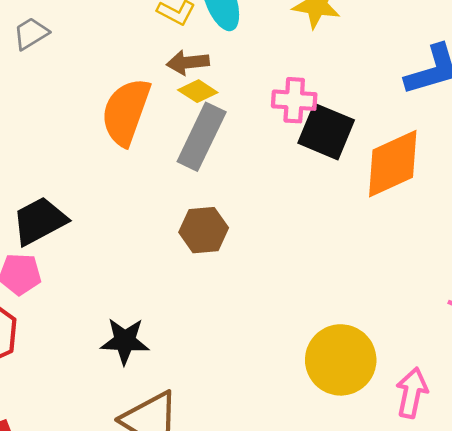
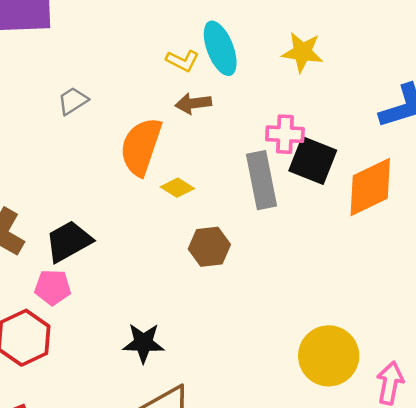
gray trapezoid: (31, 33) -> (73, 101), moved
yellow diamond: (198, 91) -> (177, 188), moved
gray rectangle: (202, 137) -> (262, 180), moved, turned -36

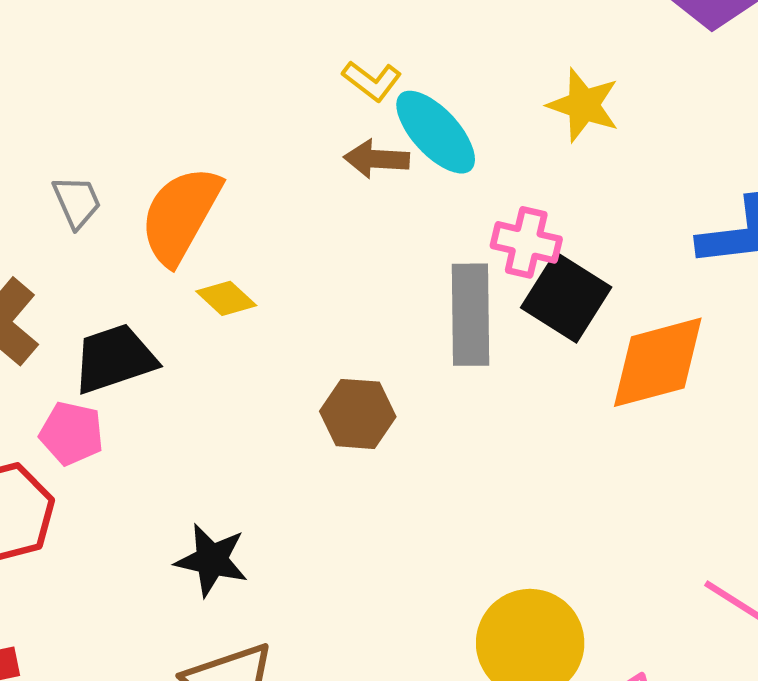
cyan ellipse: (220, 48) -> (436, 132), moved, turned -32
gray trapezoid: (73, 101) -> (77, 202), moved, turned 88
orange semicircle: (141, 147) -> (180, 215), moved
yellow diamond: (177, 188) -> (226, 298), moved

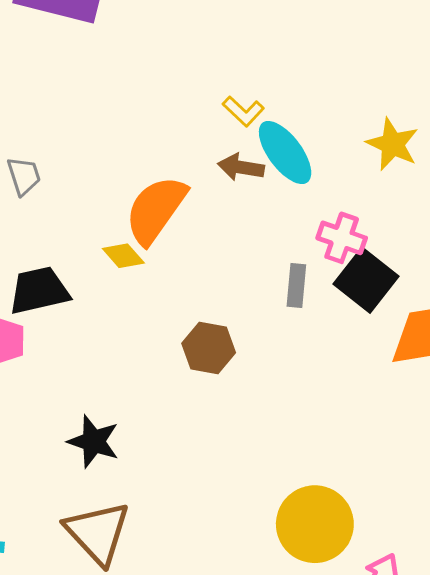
orange semicircle: (180, 215) -> (156, 210), moved
gray rectangle: (470, 315) -> (296, 285), size x0.6

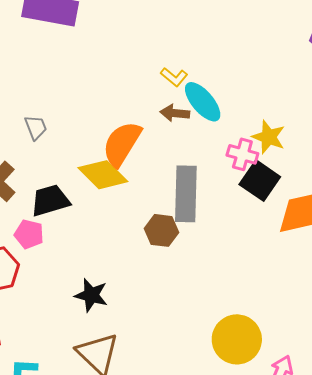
yellow star: (393, 144) -> (269, 137), moved
yellow diamond: (123, 256) -> (103, 175), size x1.8
gray rectangle: (296, 285) -> (186, 194), moved, size x2.0

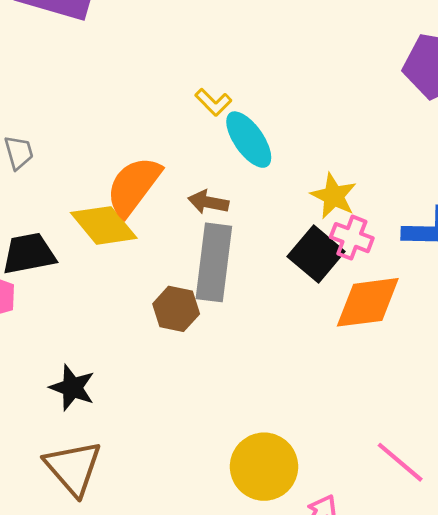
brown arrow: (175, 113) -> (208, 202), moved
pink cross: (242, 154) -> (352, 238), moved

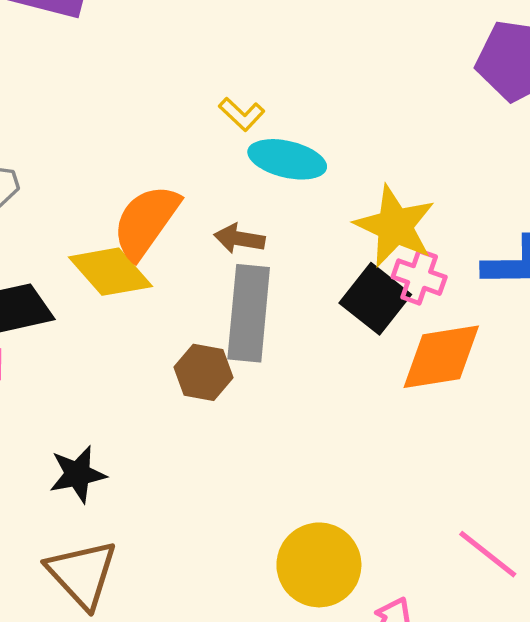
cyan ellipse: (249, 140) -> (287, 159), turned -40
yellow star: (334, 196) -> (395, 226), size x1.4
black star: (72, 388) -> (78, 474), turned -30

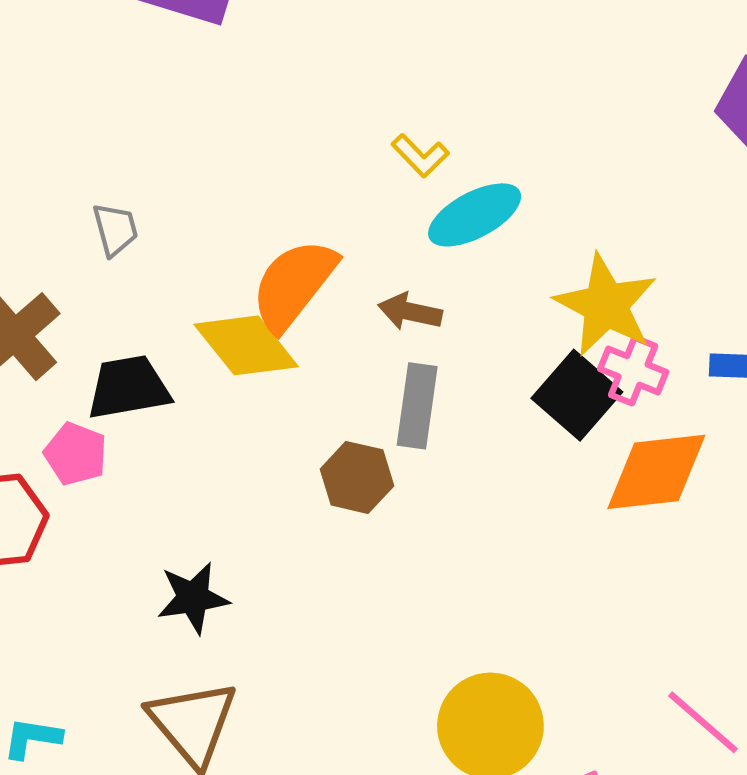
cyan ellipse: (287, 159) -> (475, 215), turned -44
gray rectangle: (249, 313) -> (417, 406), size x0.7

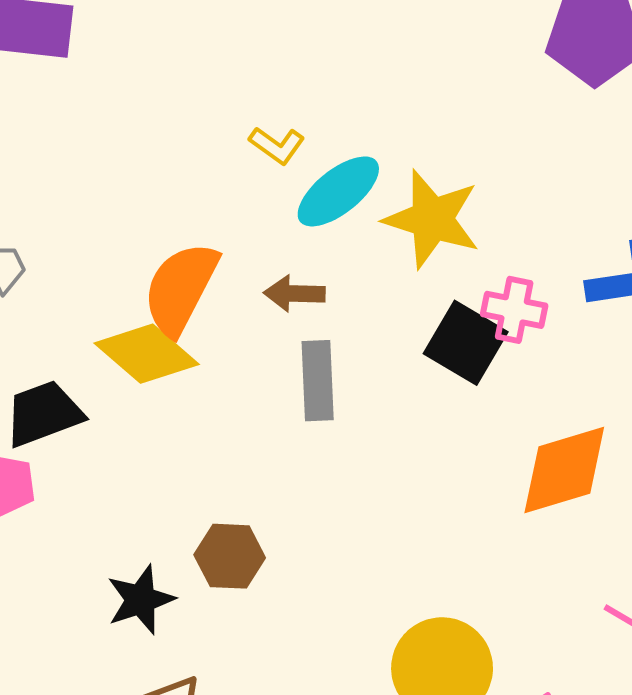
yellow star: (606, 305) -> (432, 219), moved
orange diamond: (656, 472) -> (564, 470), moved
brown hexagon: (357, 477) -> (230, 556), moved

